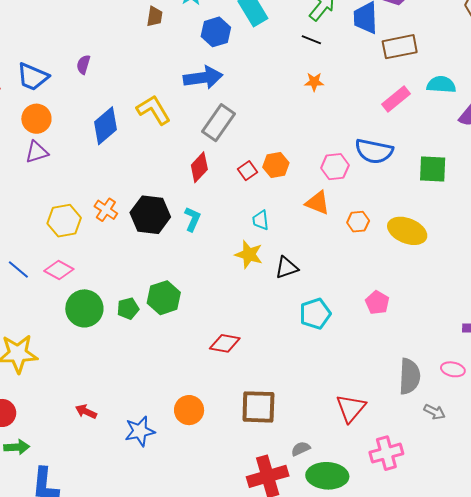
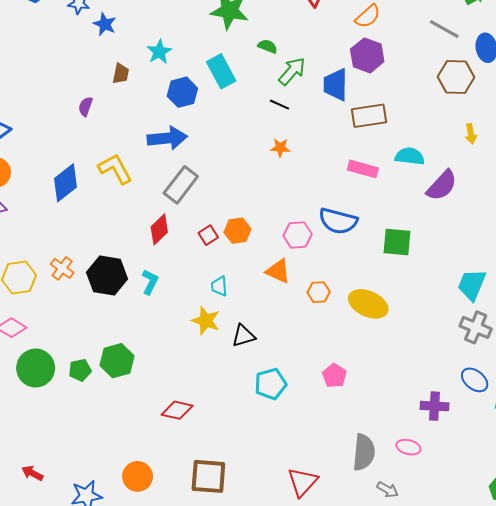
purple semicircle: (83, 64) -> (85, 106), moved
pink rectangle: (396, 99) -> (363, 169), turned 52

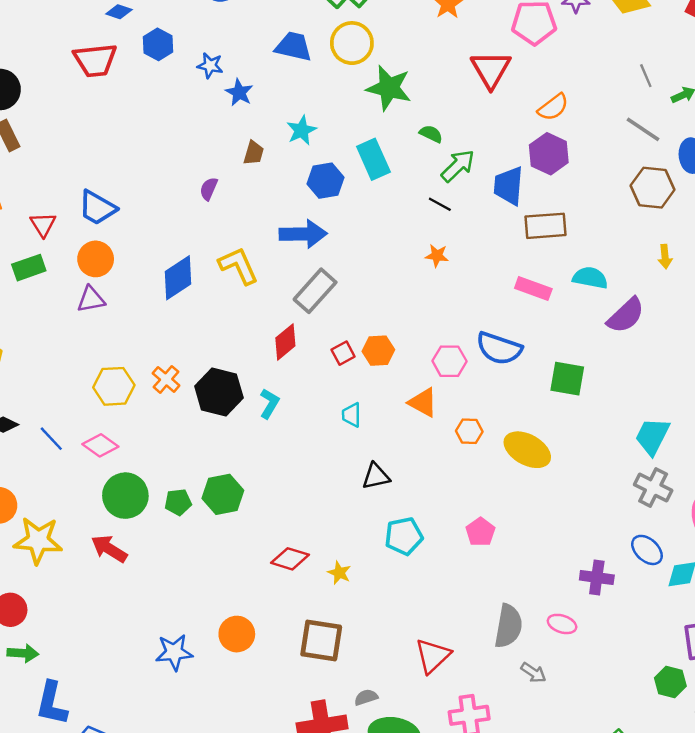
yellow star: (206, 321) -> (339, 573), moved, size x0.7
red arrow: (32, 473) -> (109, 549), moved, size x1.4

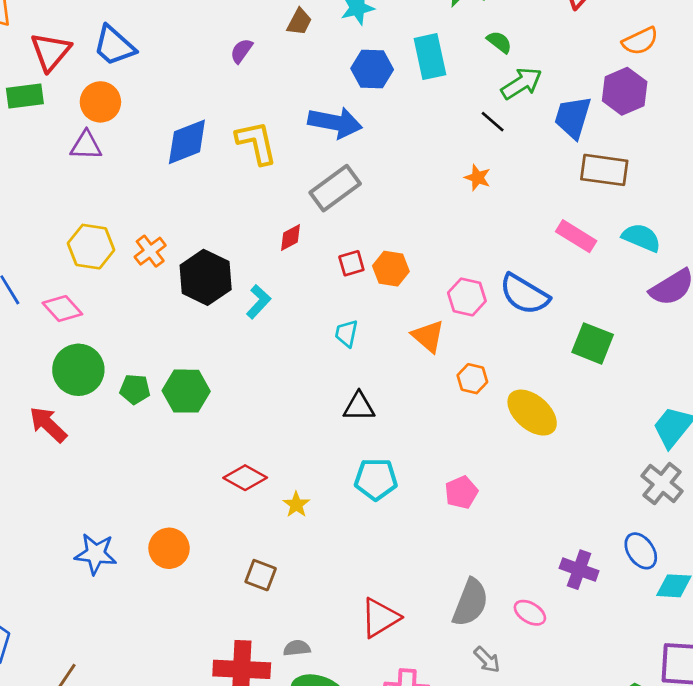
red triangle: (43, 224) -> (51, 52), size x1.4
red diamond: (285, 342) -> (290, 237), size x0.7
brown square: (321, 641) -> (261, 575), size x0.6

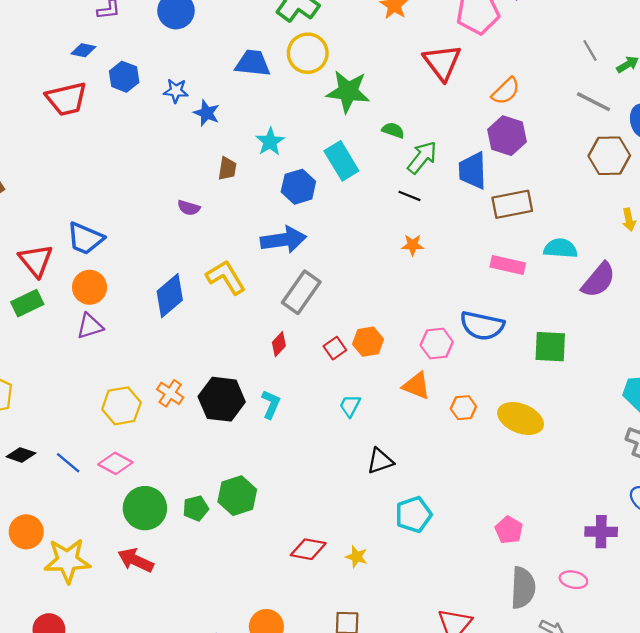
purple semicircle: (242, 51) -> (189, 208), turned -90
cyan trapezoid: (346, 333) -> (350, 406), turned 35
pink pentagon: (461, 492) -> (509, 530), moved

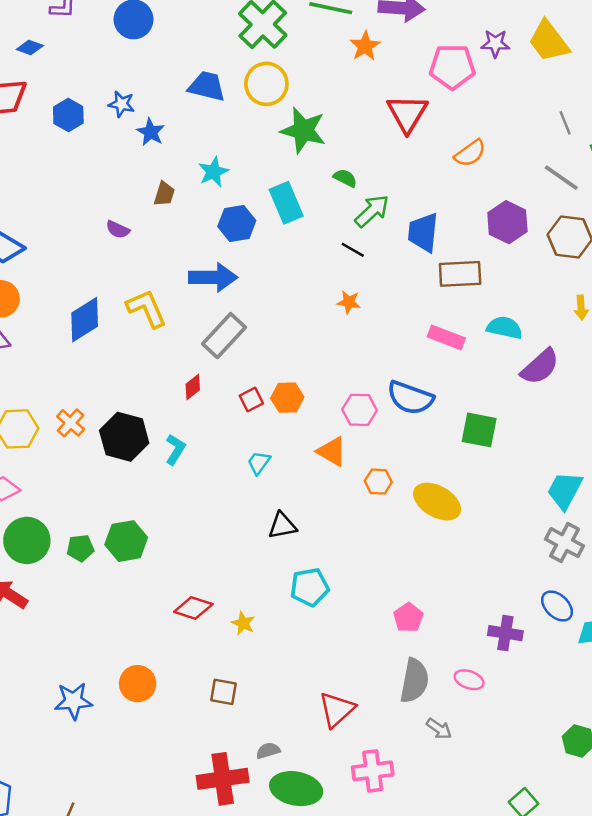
blue hexagon: (124, 77) -> (68, 115), moved
purple hexagon: (507, 136) -> (507, 222), moved

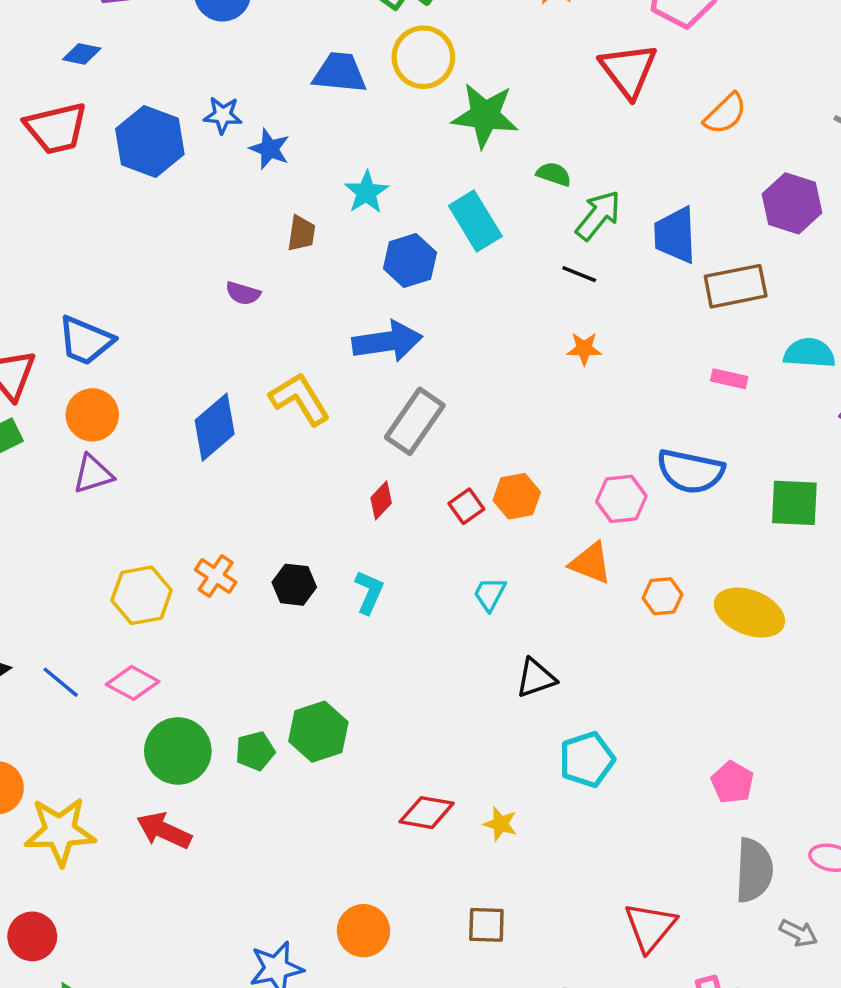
blue hexagon: (68, 115) -> (150, 142), size x1.5
pink rectangle: (446, 337) -> (729, 379), size x0.7
black hexagon: (124, 437) -> (294, 585), size x0.6

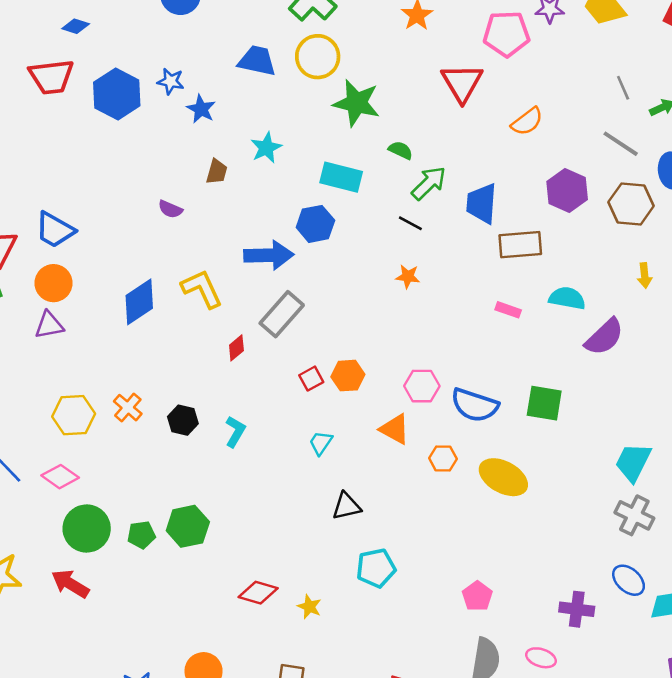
cyan rectangle: (475, 221) -> (341, 177), turned -51
blue hexagon: (410, 261) -> (315, 224), moved
blue semicircle: (690, 471) -> (475, 405), moved
red diamond: (381, 500) -> (236, 348), moved

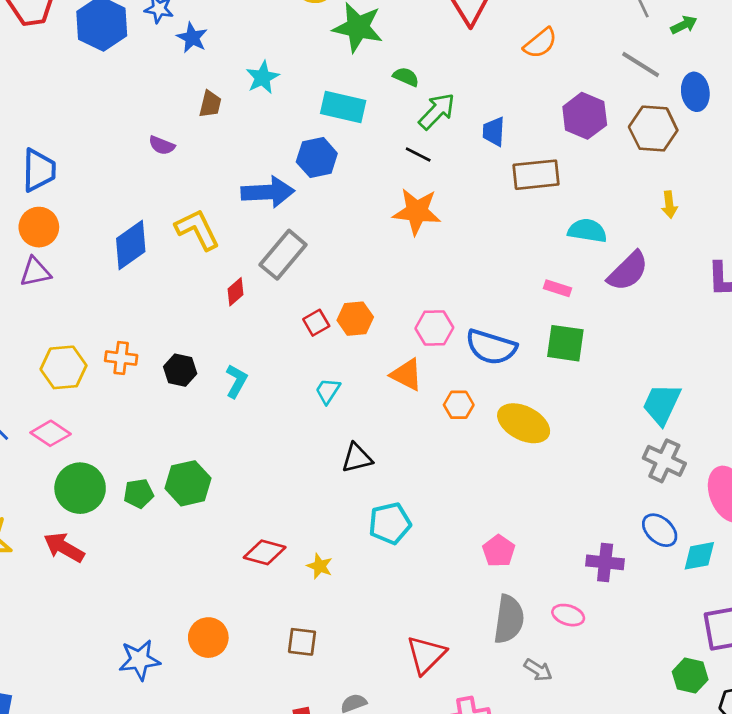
blue trapezoid: (482, 203) -> (494, 132), size x0.7
blue trapezoid: (55, 230) -> (39, 170), turned -117
orange star: (408, 277) -> (417, 211), size x1.8
pink rectangle: (508, 310) -> (557, 288), moved
orange cross: (128, 408) -> (121, 358), turned -32

